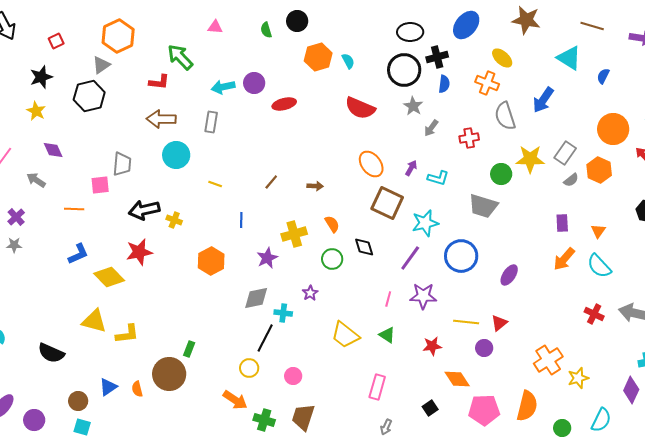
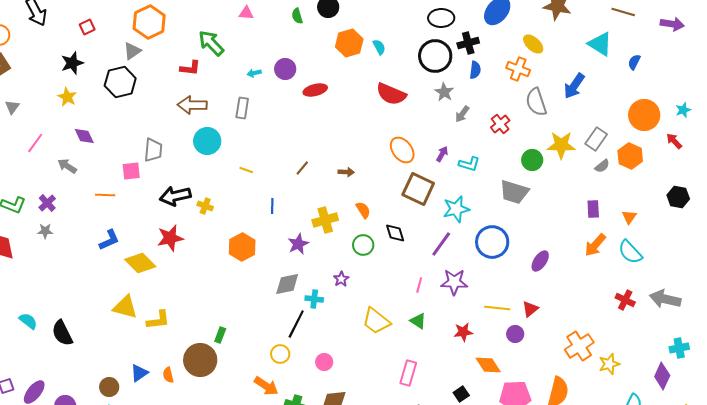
cyan arrow: (223, 87) -> (254, 73), size x0.6
red cross: (469, 138) -> (500, 124), turned -30
black semicircle: (51, 353) -> (62, 333), moved, turned 40

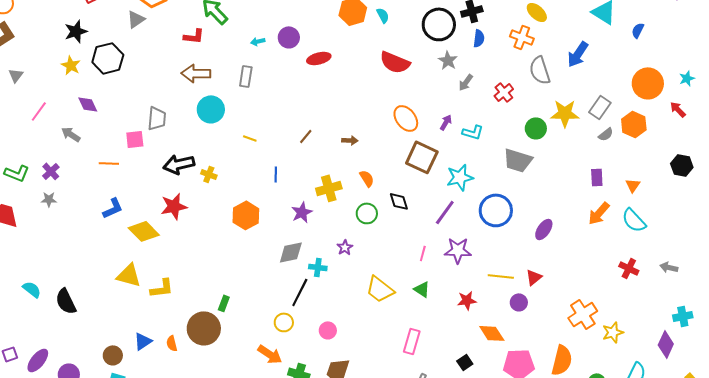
black hexagon: (120, 82) -> (108, 58), moved
gray arrow: (665, 299) -> (669, 267), size x0.6

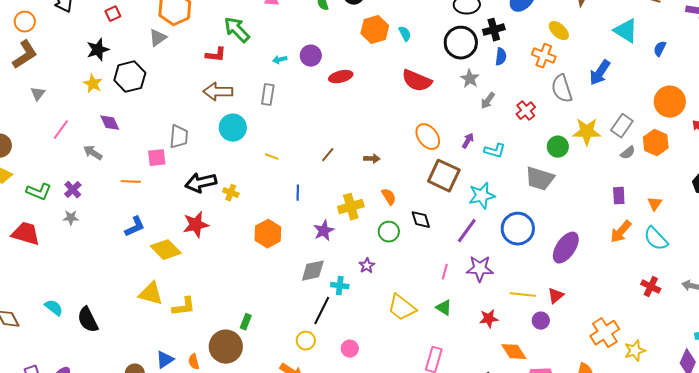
purple ellipse: (544, 229) -> (566, 248), size x1.5

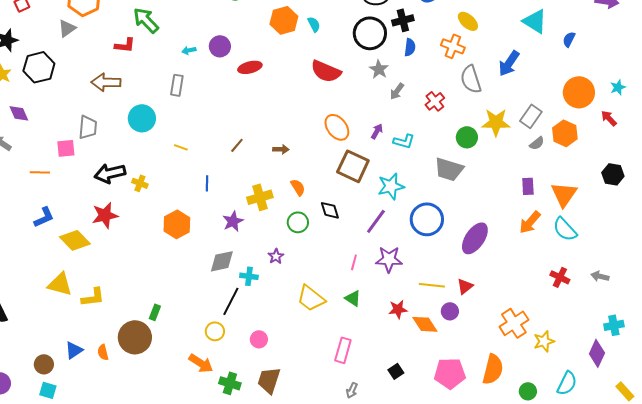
brown arrow: (218, 92) -> (106, 82), moved
orange triangle: (655, 204) -> (564, 194), size x1.8
orange diamond: (514, 352) -> (425, 324), moved

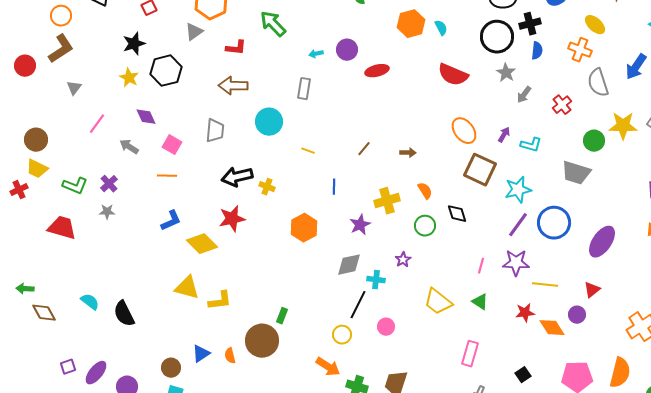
red L-shape: (125, 45) -> (236, 48), moved
pink square: (66, 148) -> (172, 145), moved, turned 36
purple line: (376, 221) -> (518, 225), moved
yellow line: (432, 285) -> (545, 285), moved
pink circle: (259, 339) -> (386, 327), moved

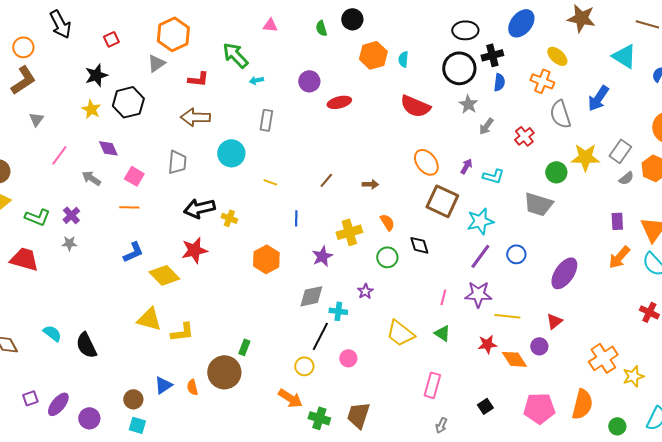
cyan semicircle: (441, 28) -> (403, 59), turned -147
cyan arrow: (316, 54) -> (256, 80), moved
blue circle: (554, 223) -> (516, 254), size x0.6

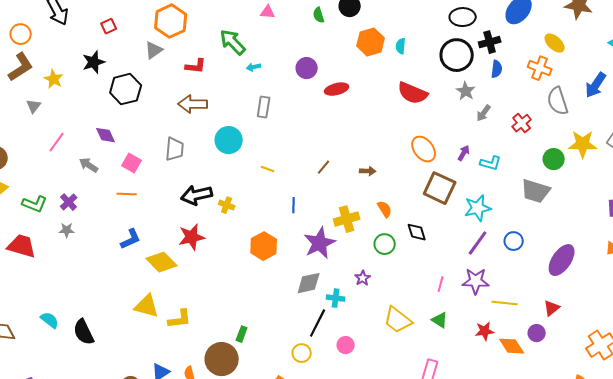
yellow star: (91, 109) -> (54, 79), moved
purple star: (322, 256) -> (320, 243), size x1.5

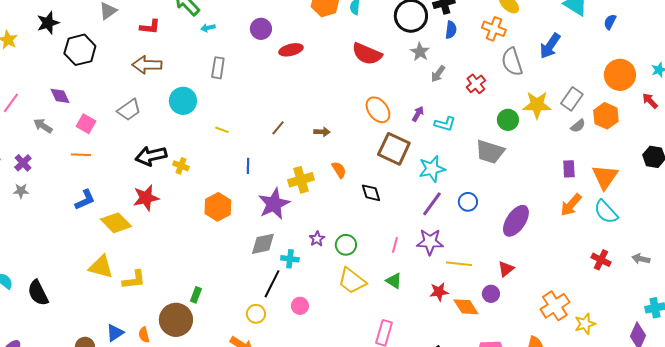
gray trapezoid: (175, 149) -> (129, 110), turned 50
green circle: (385, 244) -> (346, 245), moved

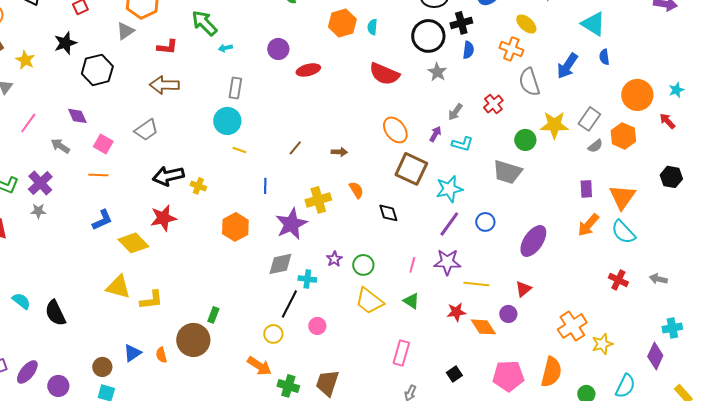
blue semicircle: (610, 22) -> (604, 57), moved, turned -35
gray arrow: (438, 74) -> (455, 112), moved
cyan circle: (183, 101) -> (227, 121), moved
purple cross: (23, 163) -> (40, 183), size x1.4

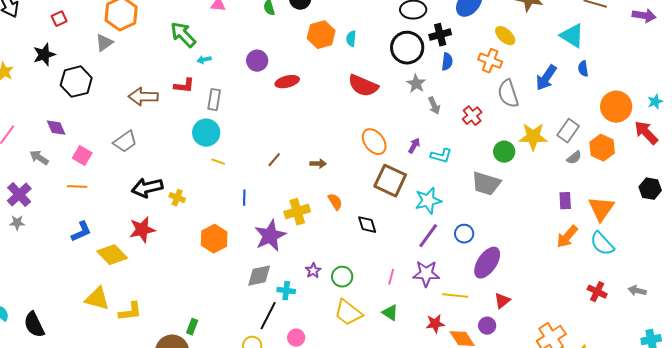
red L-shape: (167, 47) -> (184, 86), moved
gray arrow: (455, 112) -> (434, 106), moved, turned -60
red arrow: (667, 121) -> (646, 133), size x1.5
purple ellipse: (533, 241) -> (487, 263), moved

